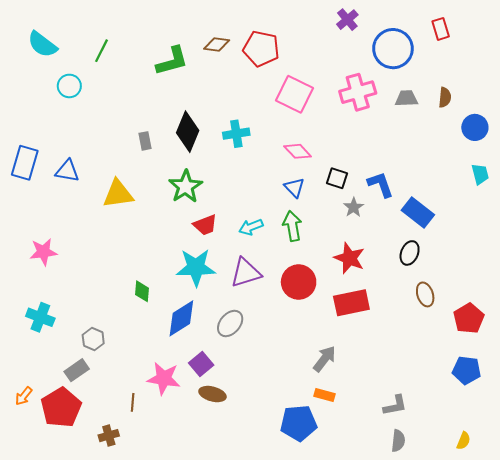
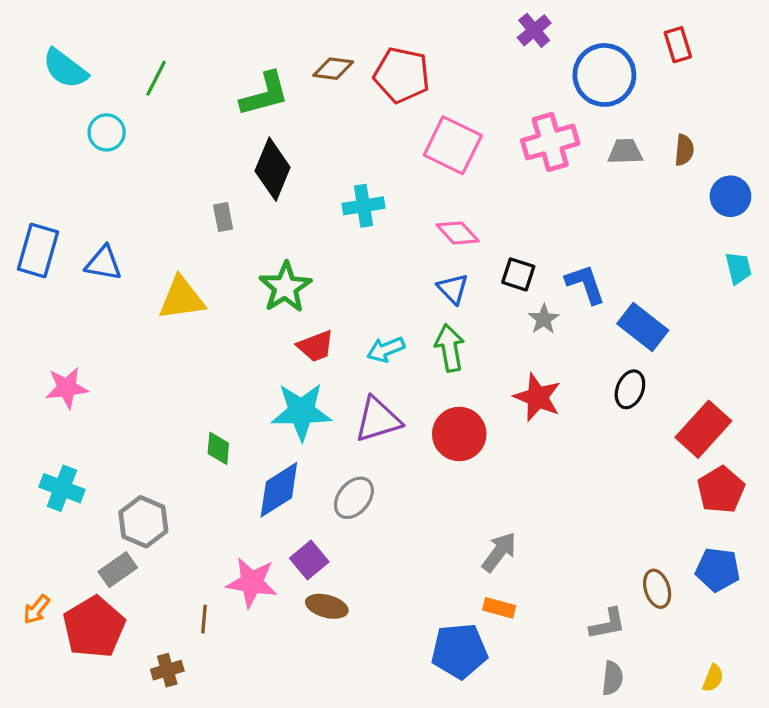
black diamond: (188, 132) -> (273, 169), moved
brown ellipse: (425, 294) -> (657, 589), moved
red rectangle: (351, 303) -> (703, 429), moved, turned -36
gray hexagon: (93, 339) -> (143, 522), size x1.4

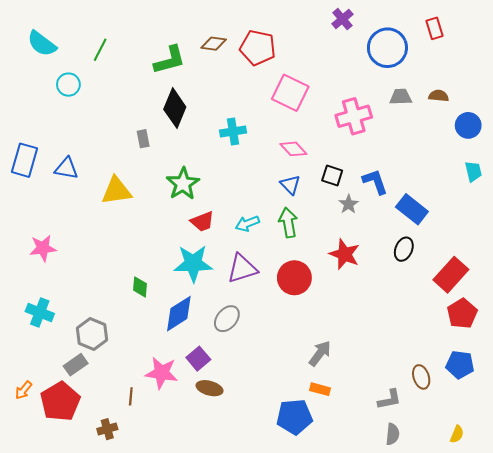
pink cross: (550, 142) -> (354, 116), moved
brown semicircle: (684, 150) -> (439, 96), turned -90

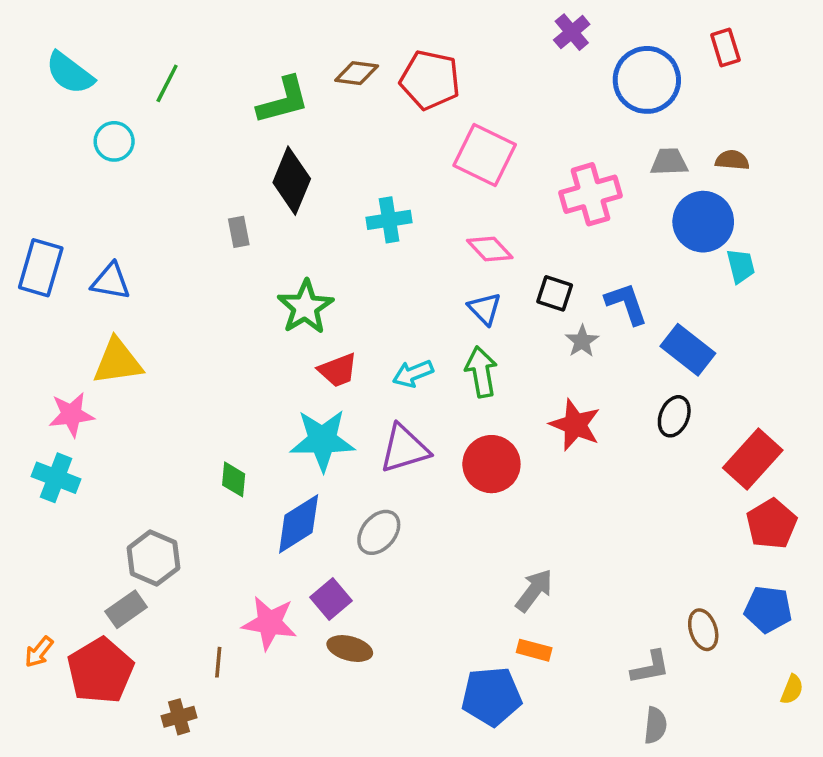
blue circle: (468, 125) -> (703, 222), moved, size x1.4
cyan trapezoid: (473, 171) -> (741, 266), moved
yellow triangle: (116, 191) -> (118, 362), moved
cyan cross: (40, 313) -> (56, 478), moved
yellow semicircle: (457, 434) -> (792, 689), moved

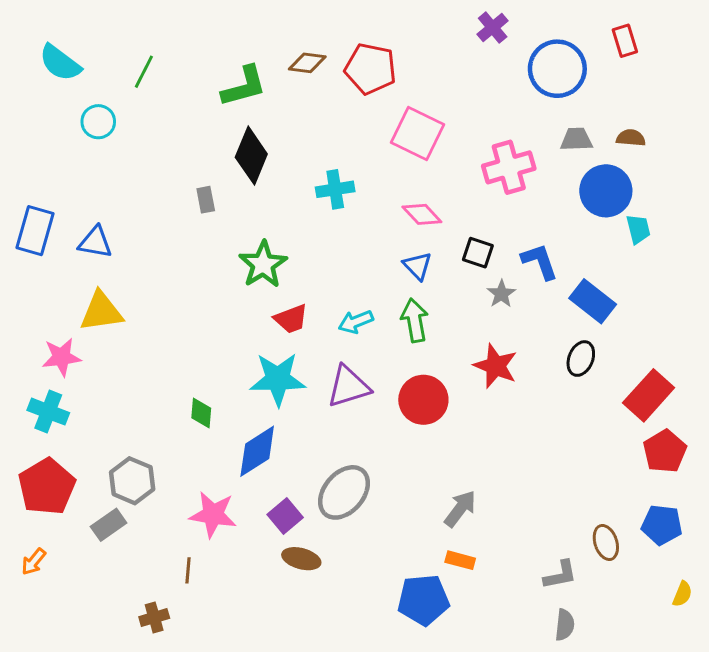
gray ellipse: (379, 532) -> (344, 492), moved, size x1.4
pink star: (270, 623) -> (213, 515), moved
red pentagon: (100, 671) -> (47, 487), moved

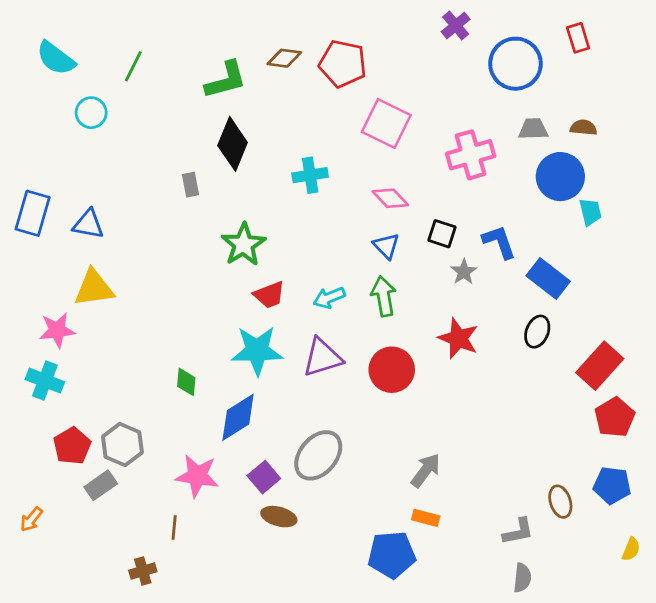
red pentagon: (47, 487) -> (72, 446), moved, size x0.7

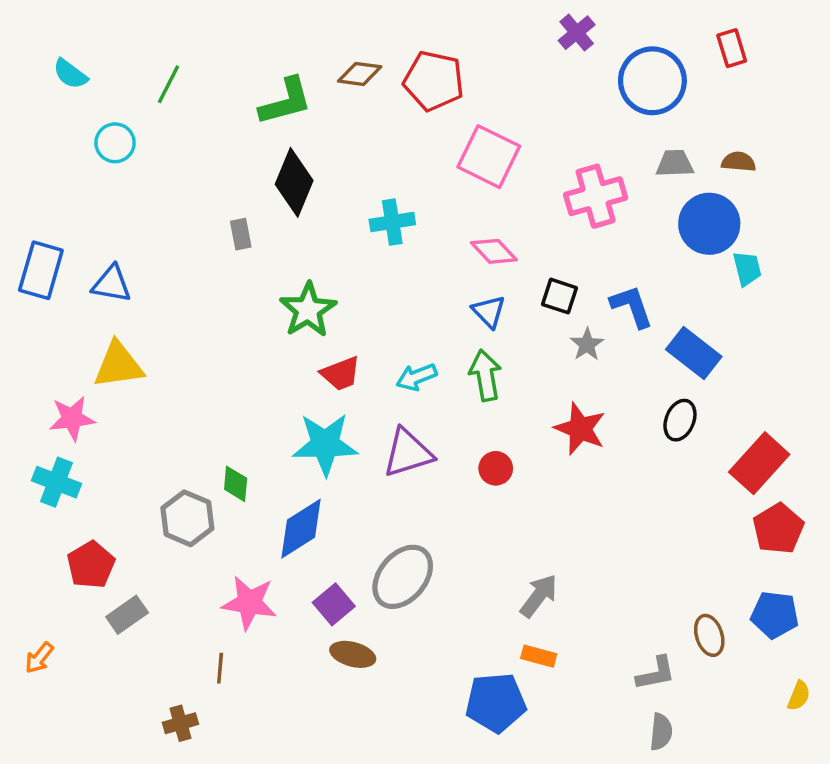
cyan semicircle: (56, 58) -> (70, 74), size x0.7
red circle: (392, 370) -> (496, 468), size x0.6
gray hexagon: (122, 444) -> (187, 518), moved

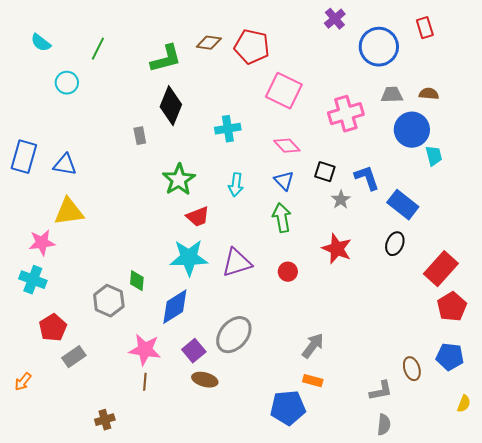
cyan arrow: (416, 377) -> (236, 185), moved, turned -60
brown line: (220, 668) -> (145, 382), moved

